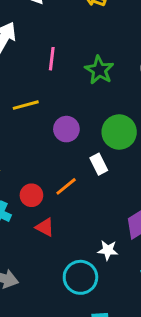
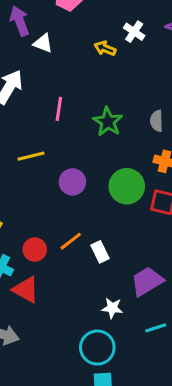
white rectangle: (99, 164) -> (100, 252), moved
red triangle: (45, 227) -> (26, 290), moved, size x1.4
cyan circle: (80, 277) -> (97, 348), moved

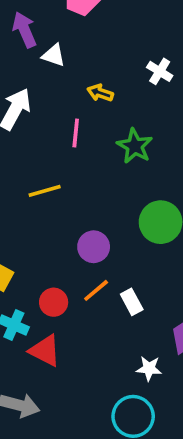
white cross: (134, 32) -> (160, 71), moved
yellow arrow: (105, 48) -> (100, 93), moved
purple circle: (72, 182) -> (94, 247), moved

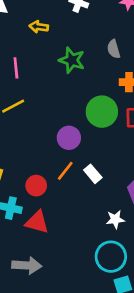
pink line: (76, 133) -> (16, 68), moved
purple circle: (94, 247) -> (69, 138), moved

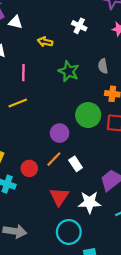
white star: (115, 219) -> (90, 202), size x1.5
red triangle: (37, 222) -> (59, 197), moved, turned 42
cyan circle: (111, 257) -> (69, 232), moved

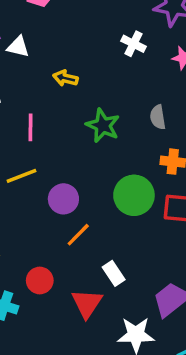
white cross: (79, 26) -> (133, 44), moved
purple circle: (60, 133) -> (63, 199), moved
orange line: (54, 159) -> (78, 235), moved
red triangle: (59, 197) -> (87, 303), moved

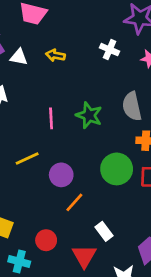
yellow arrow: (65, 78) -> (55, 55), moved
gray semicircle: (158, 117) -> (132, 106), size x1.5
pink line: (31, 127) -> (51, 118), moved

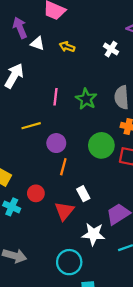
orange line: (74, 202) -> (63, 167), turned -35

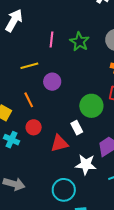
green circle: (101, 145) -> (91, 106), moved
orange line: (63, 167) -> (29, 100), moved, turned -42
red triangle: (64, 211) -> (59, 143), turned 36

